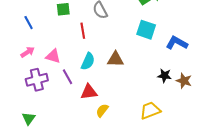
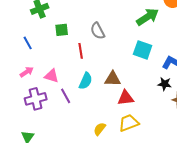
black star: (165, 76) -> (165, 84), moved
red triangle: (89, 92) -> (126, 98), moved
yellow trapezoid: (150, 110) -> (129, 123), moved

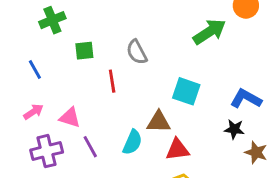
cyan square: (143, 50) -> (186, 91), moved
cyan semicircle: (86, 81) -> (132, 142), moved

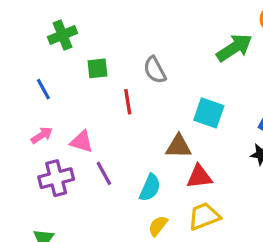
cyan semicircle: (132, 142) -> (150, 188), moved

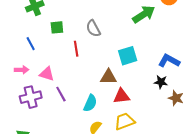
blue line: (43, 89) -> (31, 44), moved
cyan square: (209, 113) -> (128, 56), turned -36
pink arrow: (42, 135) -> (22, 70), turned 32

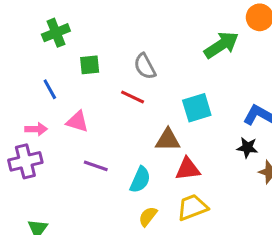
red line: (76, 49) -> (133, 97), moved, turned -56
pink triangle: (47, 74) -> (77, 121), moved
purple line: (61, 94) -> (96, 166), turned -42
purple cross: (31, 97) -> (25, 161), moved

